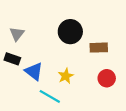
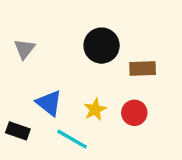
black rectangle: (12, 59) -> (18, 131), moved
red circle: (107, 78) -> (134, 113), moved

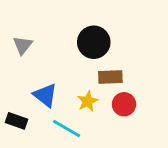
brown rectangle: (143, 69) -> (110, 77), moved

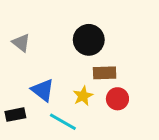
gray triangle: (23, 45) -> (21, 43), turned -30
black rectangle: (17, 121) -> (15, 115), turned -30

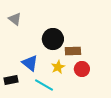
black circle: (89, 40) -> (53, 39), moved
gray triangle: (21, 43) -> (15, 19), moved

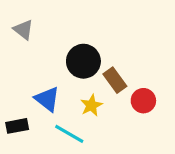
brown rectangle: (73, 51) -> (115, 80), turned 56
red circle: (82, 69) -> (143, 101), moved

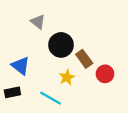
gray triangle: (23, 30) -> (38, 22), moved
blue triangle: (47, 99) -> (21, 66), moved

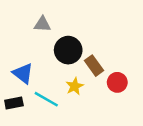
gray triangle: (38, 22) -> (42, 24), turned -35
cyan line: (51, 98) -> (46, 99), moved

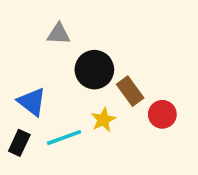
cyan line: (46, 99) -> (64, 138), turned -50
black rectangle: (14, 103) -> (19, 143), turned -54

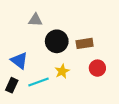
brown rectangle: (130, 91) -> (85, 43), moved, turned -63

